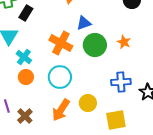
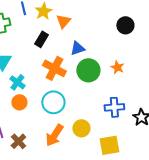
black rectangle: (26, 13) -> (41, 39), moved

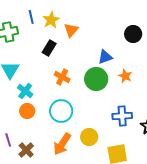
blue triangle: (77, 48) -> (105, 57), moved
orange cross: (54, 68) -> (62, 77), size x0.7

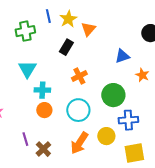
orange cross: (62, 77) -> (79, 76), turned 35
green circle: (96, 79) -> (113, 95), moved
cyan cross: (25, 91) -> (42, 90), turned -35
blue cross: (122, 116) -> (128, 120), moved

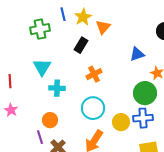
green circle: (113, 95) -> (145, 93), moved
orange circle: (44, 110) -> (50, 120), moved
yellow circle: (106, 136) -> (121, 122), moved

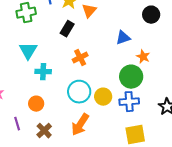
yellow circle: (121, 122) -> (103, 97), moved
purple line: (40, 137) -> (17, 124), moved

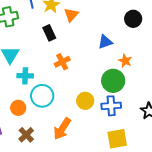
black rectangle: (67, 29) -> (49, 33), turned -56
cyan circle: (79, 92) -> (42, 96), moved

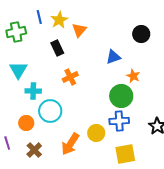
yellow circle: (85, 101) -> (96, 133), moved

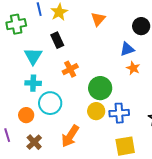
orange triangle: (79, 30) -> (98, 19), moved
blue triangle: (113, 57) -> (127, 49), moved
cyan triangle: (18, 70) -> (33, 56), moved
green circle: (121, 96) -> (100, 88), moved
yellow circle: (96, 133) -> (96, 111), moved

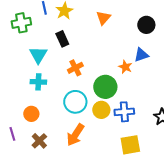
blue triangle: (127, 49) -> (141, 55), moved
orange star: (133, 68) -> (125, 67), moved
cyan circle: (50, 103) -> (75, 102), moved

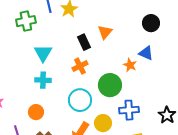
orange triangle: (103, 18) -> (105, 32), moved
black rectangle: (62, 39) -> (84, 42), moved
blue triangle: (141, 55) -> (146, 53), turned 42
yellow circle: (101, 110) -> (103, 123), moved

